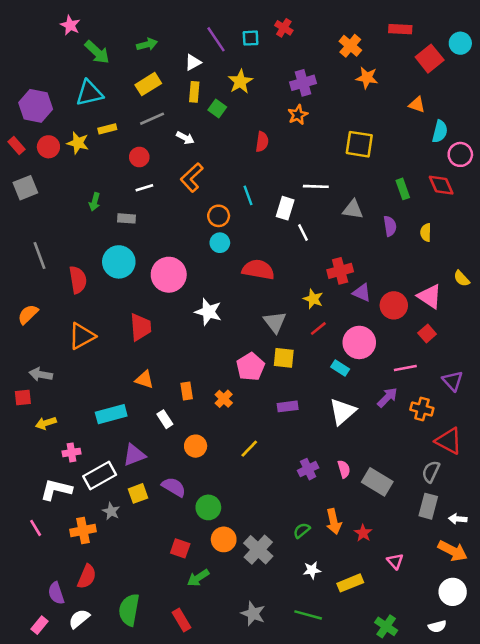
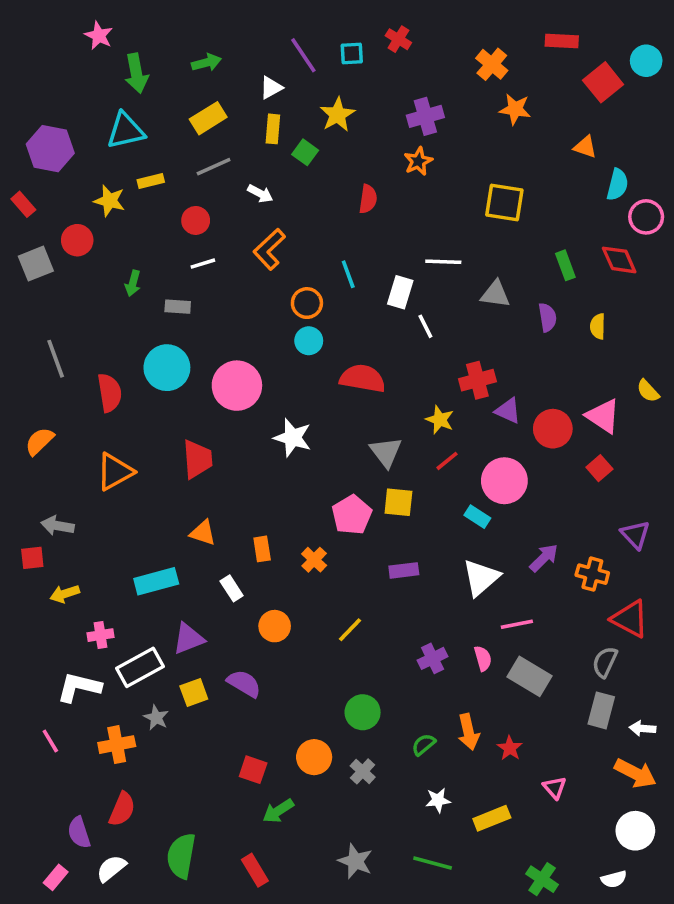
green arrow: (97, 52) -> (136, 73), turned 36
red circle: (48, 147) -> (77, 240), moved
pink line: (405, 368) -> (517, 624), moved
green circle: (208, 507) -> (363, 712), moved
gray cross: (258, 550) -> (363, 771), size x0.6

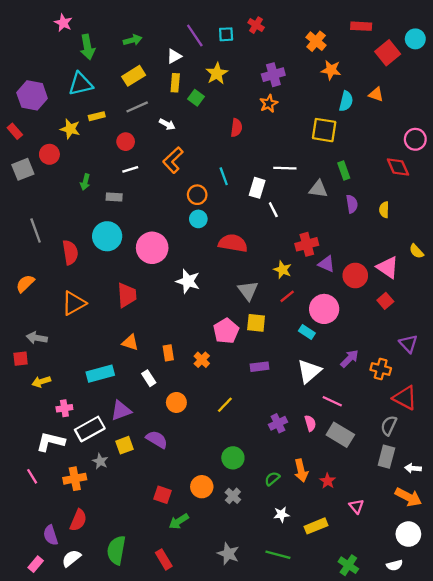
cyan semicircle: (617, 185) -> (346, 101), moved
green rectangle: (565, 265) -> (344, 170), moved
pink line: (517, 624) -> (332, 401), turned 36

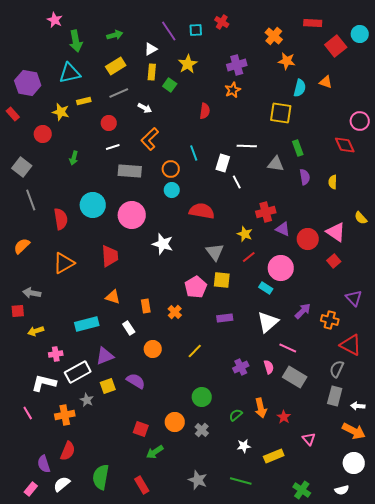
gray square: (23, 169) -> (22, 167), moved, turned -30
gray rectangle: (114, 197) -> (130, 171), moved, size x1.6

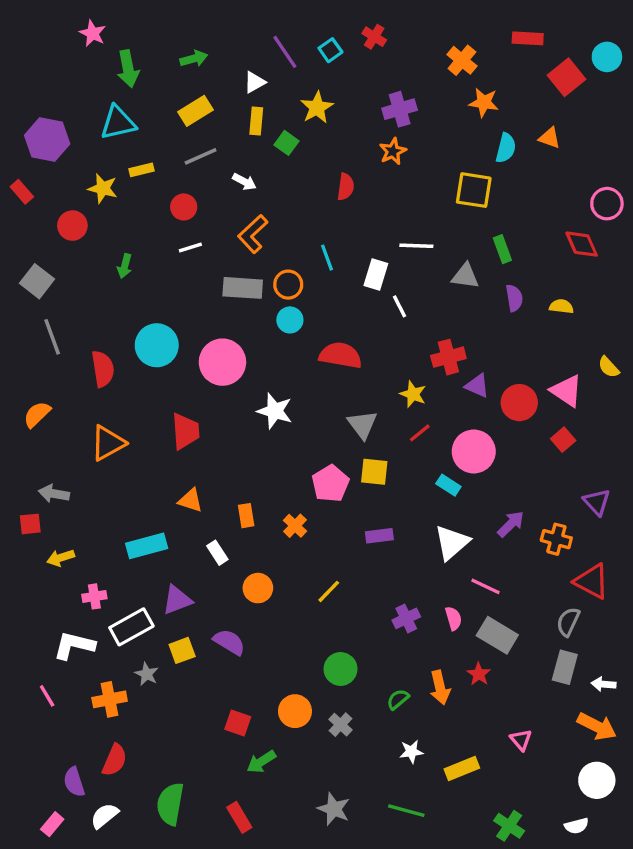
cyan square: (196, 30) -> (330, 50), turned -32
gray rectangle: (130, 171) -> (243, 288), moved
yellow semicircle: (333, 182) -> (561, 306), turned 96
red star: (284, 417) -> (479, 674), moved

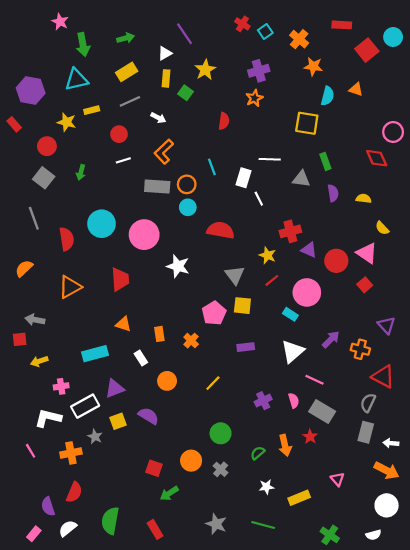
cyan square: (330, 50) -> (265, 32), moved
gray square: (37, 281) -> (44, 178), moved
yellow semicircle: (609, 367) -> (382, 228), moved

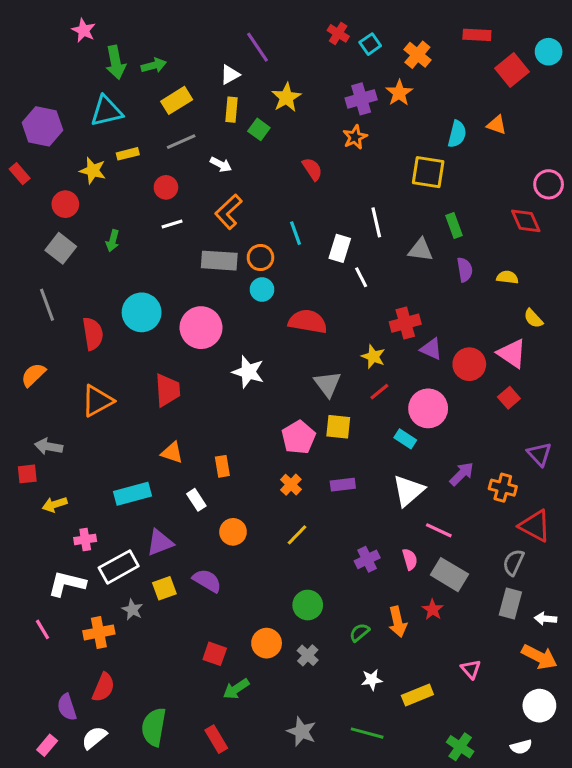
green arrow: (126, 38) -> (154, 65), moved
orange star: (313, 66) -> (399, 93), moved, turned 30
red semicircle: (224, 121) -> (312, 169), turned -42
white line: (270, 159) -> (376, 222), turned 75
orange cross: (191, 341) -> (291, 485), moved

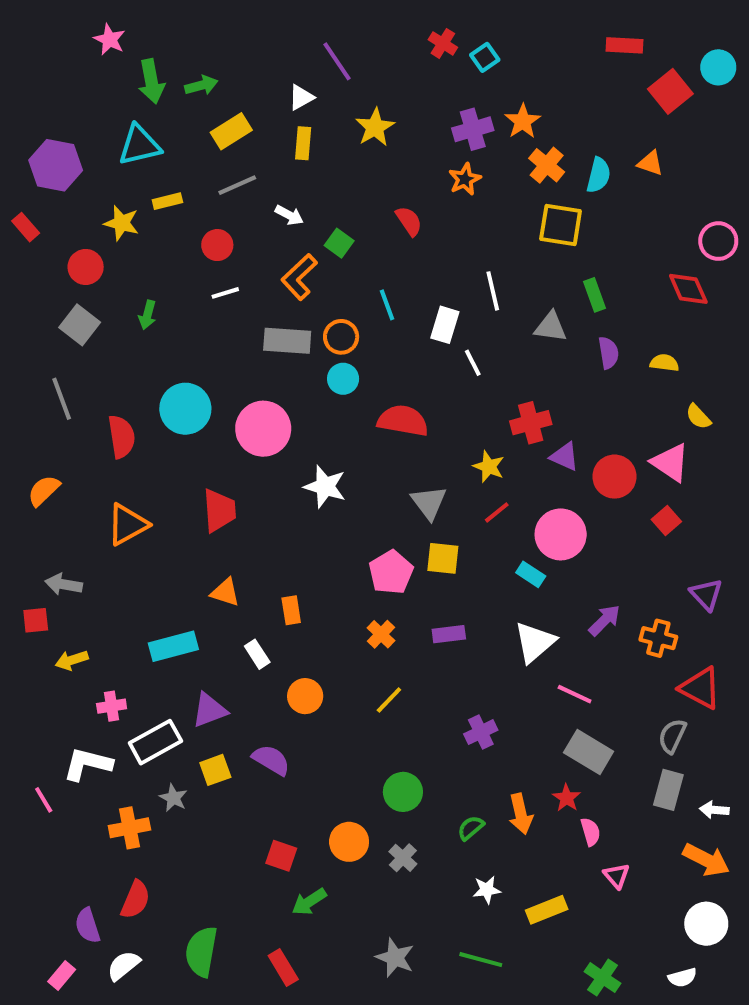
orange cross: (417, 55) -> (547, 165), moved
green square: (259, 129) -> (339, 243), moved
pink semicircle: (410, 559) -> (591, 832), moved
pink line: (42, 629) -> (44, 800), moved

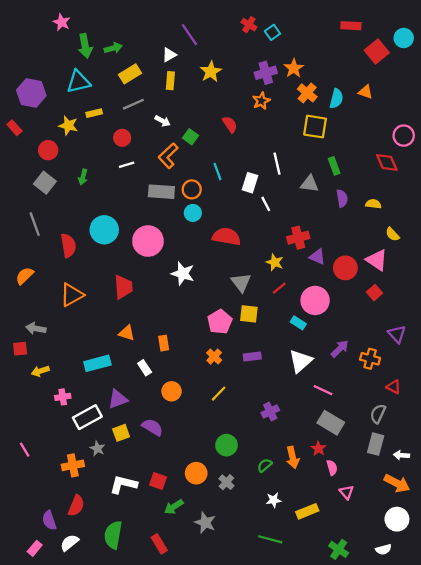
red triangle: (700, 688) -> (394, 387), size x0.6
white L-shape: (88, 764) -> (123, 484), moved
gray star: (395, 958) -> (205, 523), moved

